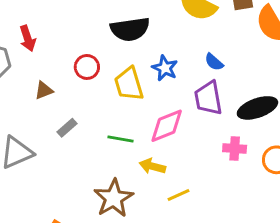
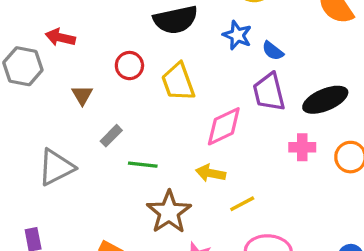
red arrow: (28, 38) -> (60, 37), turned 125
blue star: (165, 68) -> (237, 35), moved
brown triangle: (44, 90) -> (82, 95), turned -36
green line: (120, 139) -> (143, 165), moved

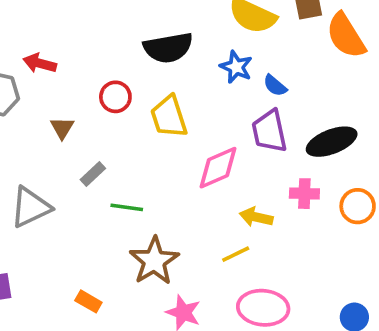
yellow arrow: (211, 173) -> (256, 217), moved

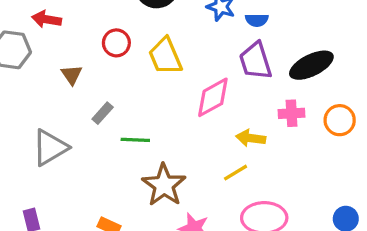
blue semicircle: (275, 86) -> (257, 20), turned -35

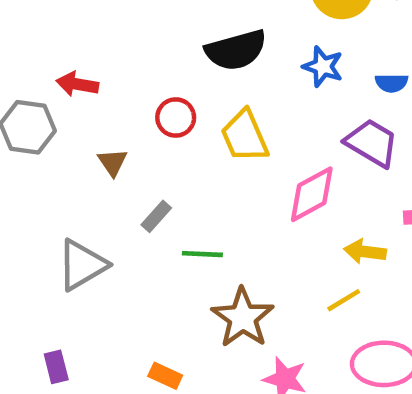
blue semicircle: (257, 20) -> (392, 83), moved
purple trapezoid: (256, 61) -> (372, 143), turned 138

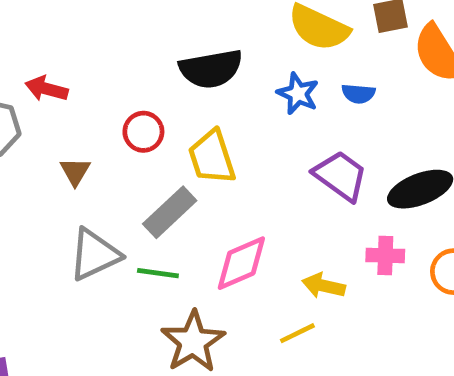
blue semicircle: (392, 83) -> (358, 94), moved
pink diamond: (312, 194) -> (241, 263), moved
gray rectangle: (156, 216) -> (170, 212), moved, size x1.6
gray triangle: (82, 265) -> (94, 255), moved

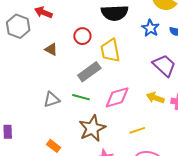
brown triangle: (75, 171) -> (51, 49), turned -40
gray triangle: (94, 255) -> (52, 100), moved, size x0.7
yellow arrow: (324, 286) -> (155, 98), moved

